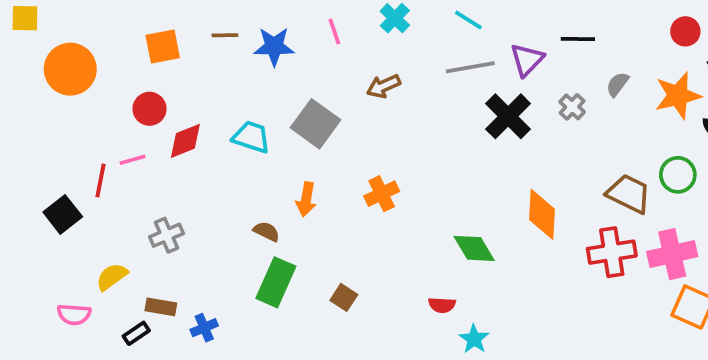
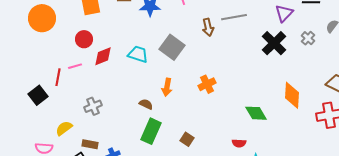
gray line: (470, 67) -> (234, 17), moved
brown arrow: (383, 86) -> (208, 27), turned -78

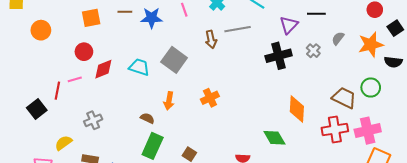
orange circle: (42, 18) -> (41, 30), size x0.7
black cross: (274, 43) -> (279, 56), turned 30
green diamond: (256, 113) -> (274, 138), moved

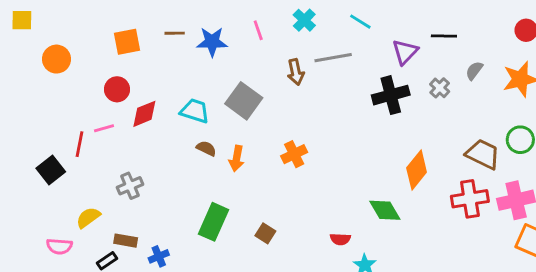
orange diamond: (297, 109) -> (417, 170), turned 36
brown semicircle: (147, 118) -> (206, 148), moved

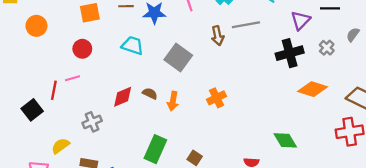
cyan trapezoid: (195, 111) -> (132, 45), moved
red diamond: (144, 114) -> (123, 97), moved
orange diamond: (417, 170) -> (313, 89), moved, turned 68

